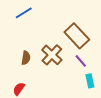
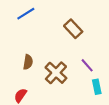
brown rectangle: (77, 36) -> (73, 29), moved, size x0.7
brown cross: (52, 55) -> (56, 73), moved

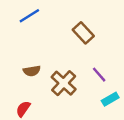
brown semicircle: (28, 62) -> (32, 71), turned 72
cyan rectangle: (97, 87) -> (110, 99), turned 72

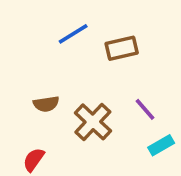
blue line: (29, 16) -> (73, 34), moved
brown rectangle: (83, 33) -> (122, 48), turned -60

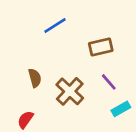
brown rectangle: (122, 48) -> (101, 47), moved
brown semicircle: (46, 104) -> (35, 78), turned -96

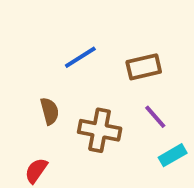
blue line: (55, 25) -> (80, 57), moved
brown cross: (70, 91) -> (100, 130), turned -32

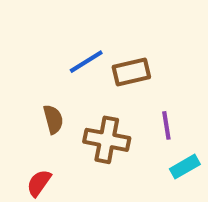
brown rectangle: (144, 67) -> (131, 72), moved
purple line: (155, 117) -> (166, 125), turned 32

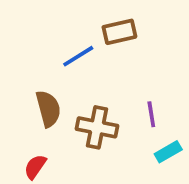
brown rectangle: (131, 72) -> (119, 32), moved
brown semicircle: (53, 119) -> (48, 109), size x1.4

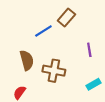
brown rectangle: (119, 32) -> (66, 18), turned -36
purple line: (151, 114) -> (89, 50), moved

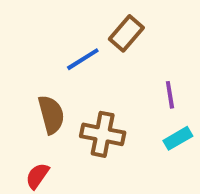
cyan rectangle: (94, 84) -> (178, 138), moved

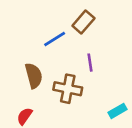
purple line: (170, 95) -> (90, 63), moved
cyan rectangle: (178, 138) -> (117, 111), moved

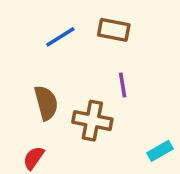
brown rectangle: (83, 22) -> (114, 30), turned 60
blue line: (55, 39) -> (60, 37), moved

